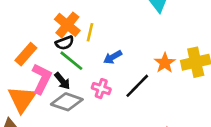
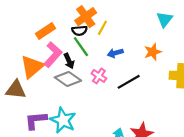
orange star: (165, 63) -> (153, 52), moved

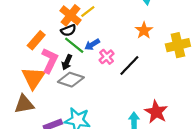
yellow line: (102, 28) -> (88, 11), moved, turned 40
blue arrow: (115, 53) -> (92, 45), moved
black arrow: (69, 61) -> (67, 62), turned 64
pink cross: (99, 76) -> (107, 57), moved, turned 32

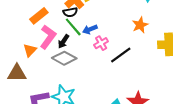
orange triangle: (33, 78) -> (30, 50), size x0.6

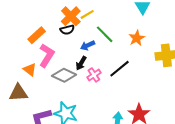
green line: (73, 27) -> (105, 34), moved
black arrow: (63, 41) -> (81, 63), moved
pink cross: (101, 43) -> (94, 75), moved
orange triangle: (30, 50) -> (30, 70), turned -32

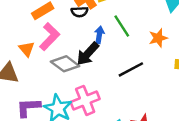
blue arrow: (88, 45) -> (99, 35), turned 112
black arrow: (81, 63) -> (88, 54), size x1.5
pink cross: (94, 75) -> (85, 100), moved, size x1.6

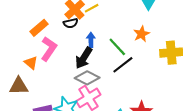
green line: (122, 26) -> (117, 47), moved
gray diamond: (65, 64) -> (87, 78), moved

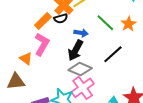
orange rectangle: (39, 28) -> (43, 21), moved
blue arrow: (91, 40) -> (81, 33), turned 104
green line: (117, 47) -> (105, 23), moved

